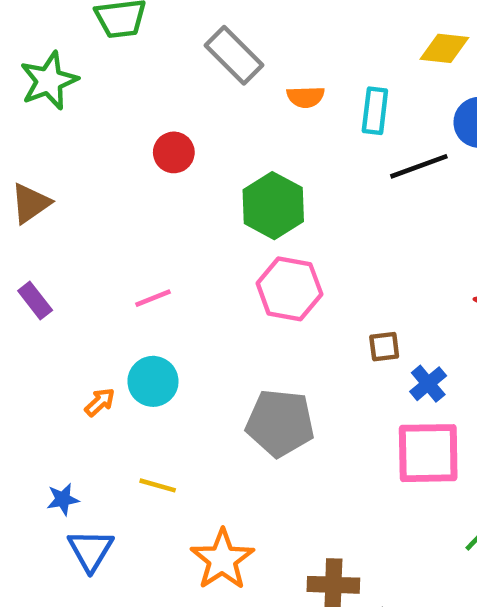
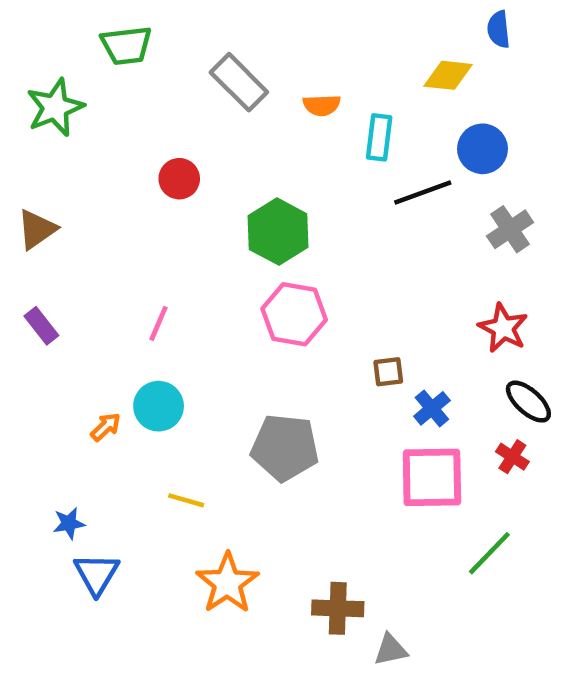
orange semicircle: (306, 97) -> (322, 105), moved
pink line: (153, 298) -> (159, 323), turned -45
yellow line: (158, 485) -> (186, 500), moved

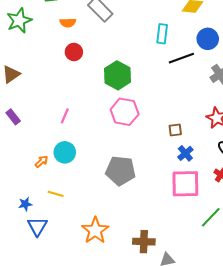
orange semicircle: (322, 105) -> (68, 23), moved
brown square: (388, 372) -> (175, 130), moved
yellow line: (186, 500) -> (56, 194), moved

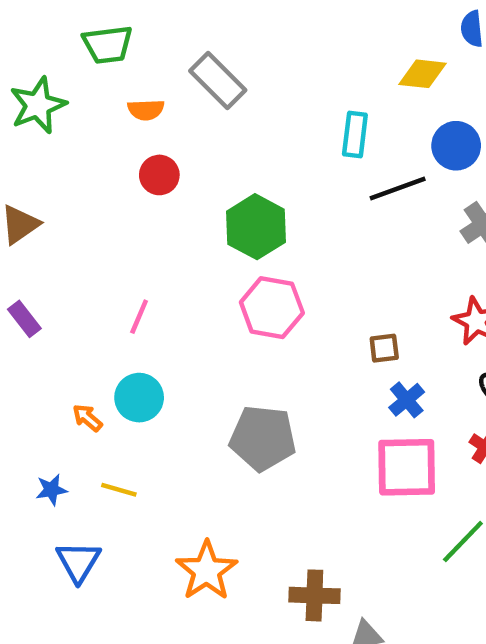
orange arrow: (41, 161) -> (87, 418), turned -96
blue star: (25, 204) -> (51, 490), moved

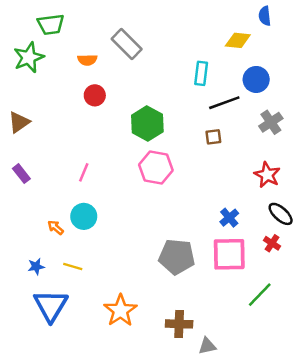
green trapezoid: (108, 45) -> (51, 24), moved
brown square: (384, 348) -> (213, 137), moved
gray pentagon: (263, 438) -> (177, 257), moved
blue triangle: (78, 562) -> (51, 306), size x1.4

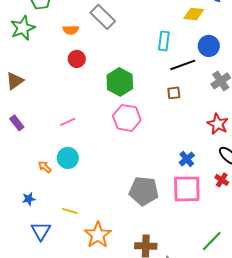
pink line: (84, 172) -> (68, 122), turned 42
yellow line: (73, 267) -> (70, 211), moved
green line: (260, 295) -> (212, 241), moved
blue triangle: (51, 306) -> (41, 231), size x0.7

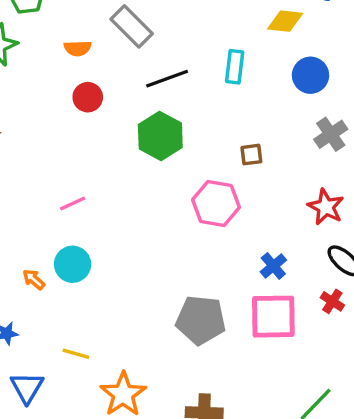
black line: (183, 65) -> (167, 79), moved
pink hexagon: (127, 118) -> (216, 203), moved

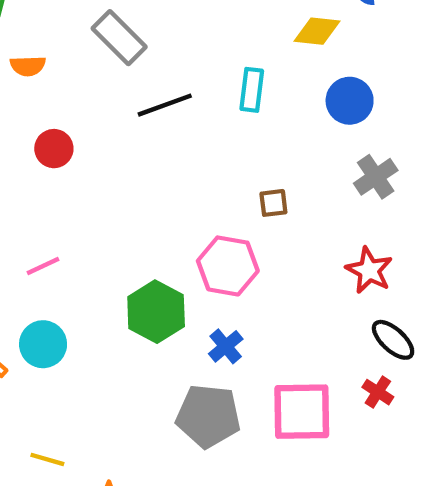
orange semicircle: (78, 48) -> (28, 66), moved
red circle: (88, 97) -> (54, 149), moved
green hexagon: (160, 136) -> (156, 312), moved
blue cross: (273, 266) -> (226, 346), moved

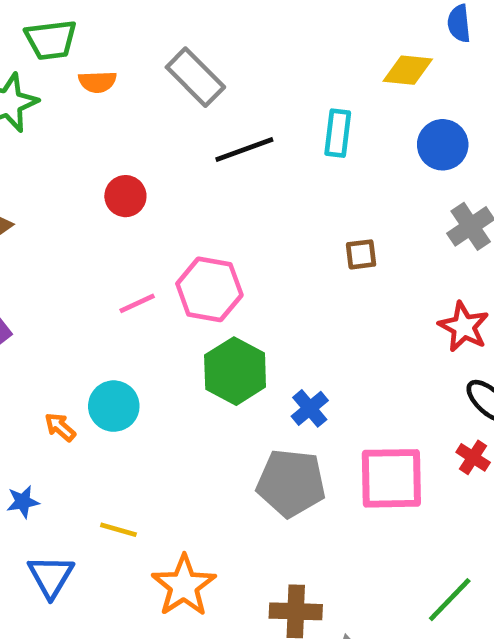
orange semicircle: (28, 66) -> (97, 82), moved
pink line: (43, 266) -> (137, 303), moved
pink hexagon: (228, 266) -> (209, 289), moved

